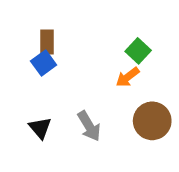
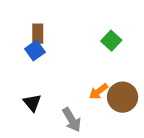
orange arrow: (128, 77) -> (99, 91), moved
gray arrow: (89, 126) -> (72, 120), moved

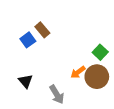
brown rectangle: (38, 34) -> (42, 30), moved, turned -40
green square: (111, 41) -> (100, 52), moved

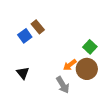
gray arrow: (57, 94) -> (63, 85), moved

